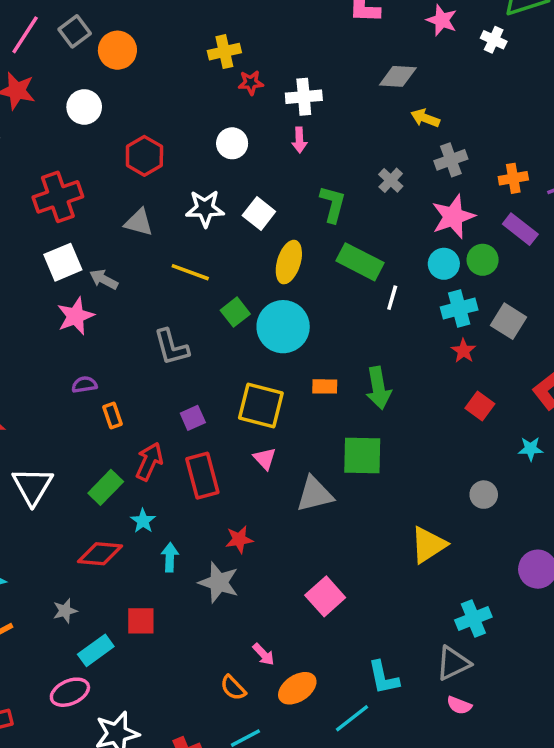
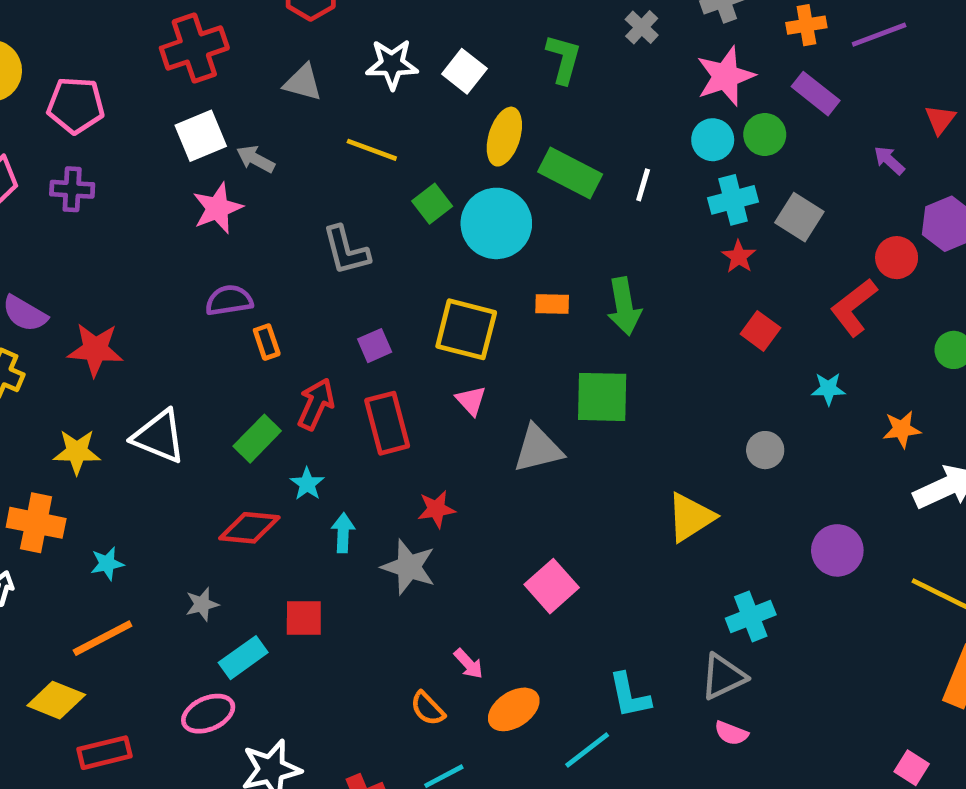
green rectangle: (360, 262) -> (570, 173), moved
purple semicircle: (84, 385) -> (229, 300), size x1.4
white triangle: (33, 486) -> (159, 436), turned -39

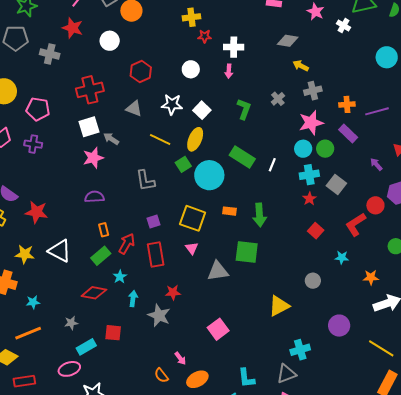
yellow ellipse: (504, 137) -> (195, 139), moved
orange rectangle: (267, 342) -> (104, 230), moved

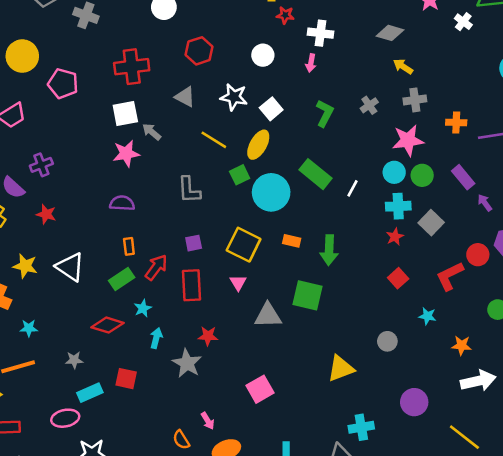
purple rectangle: (348, 133) -> (463, 177), moved
purple cross: (33, 144) -> (41, 165), moved, turned -36
red star: (37, 212) -> (46, 214), size x0.7

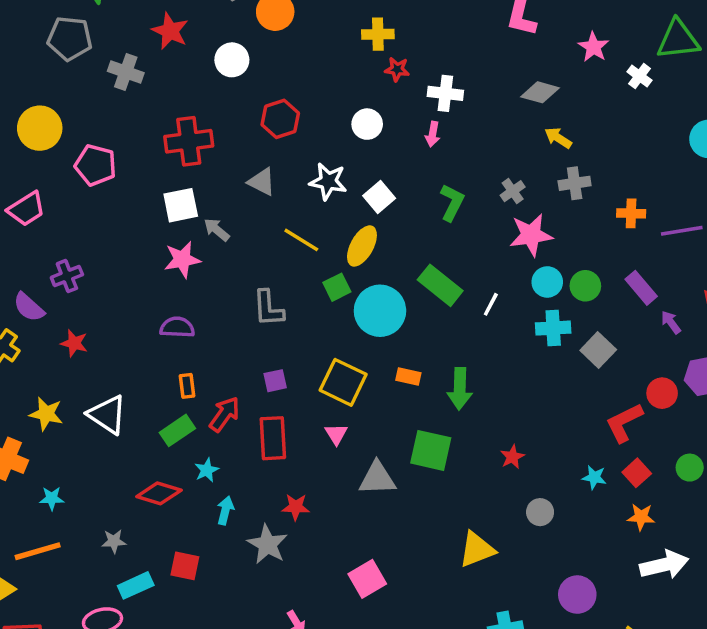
pink star: (408, 140) -> (531, 235), moved
red star: (395, 237) -> (512, 457), moved
red square: (398, 278) -> (637, 473), moved

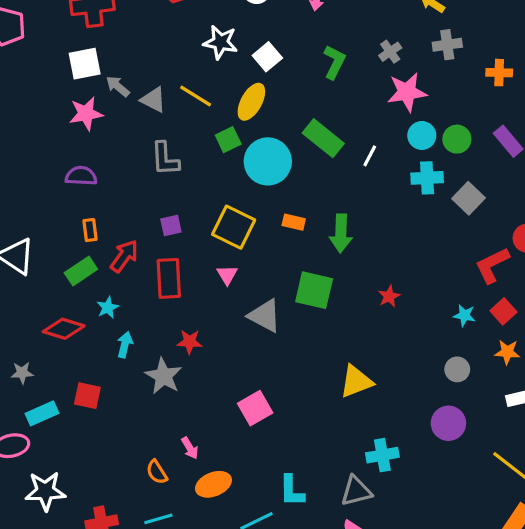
gray triangle: (262, 182) -> (153, 100), moved
gray triangle: (377, 478) -> (265, 316), turned 30
gray circle: (540, 512) -> (457, 369), moved

